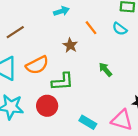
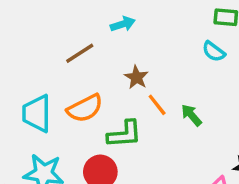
orange line: (91, 28) -> (157, 105), moved
brown line: (15, 32) -> (80, 53), moved

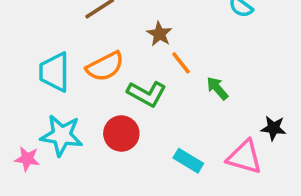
green arrow: (191, 115) -> (217, 88), moved
green L-shape: (124, 134) -> (147, 94), turned 33

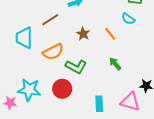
orange line: (181, 63) -> (110, 34), moved
cyan trapezoid: (54, 72) -> (24, 38), moved
cyan rectangle: (188, 161) -> (99, 104), turned 56

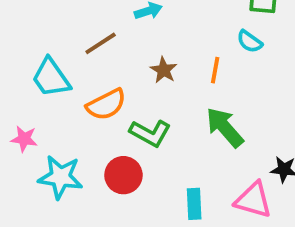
orange line: (110, 34) -> (215, 70), turned 48
cyan trapezoid: (24, 38) -> (51, 78), turned -35
green arrow: (115, 64) -> (225, 127), size x1.6
pink star: (10, 103) -> (24, 139), moved

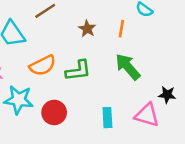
orange semicircle: (106, 104) -> (43, 65), moved
green L-shape: (150, 133) -> (78, 71), turned -36
red circle: (123, 175) -> (54, 112), moved

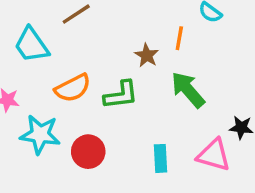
brown star: (87, 29) -> (147, 55), moved

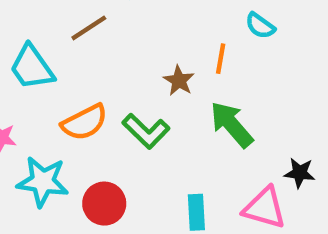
green L-shape: (121, 95) -> (146, 131), turned 51

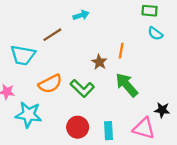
cyan semicircle: (260, 26) -> (155, 34), moved
cyan trapezoid: (32, 67) -> (23, 55), turned -45
red circle: (104, 204) -> (78, 127), moved

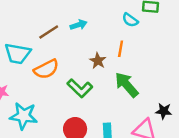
cyan arrow: (81, 15) -> (79, 25), moved
cyan semicircle: (155, 34) -> (130, 20), moved
orange semicircle: (50, 84) -> (46, 69), moved

